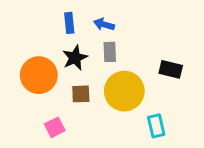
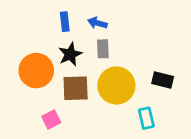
black rectangle: (171, 69) -> (163, 80), moved
brown square: (81, 94) -> (76, 88), size x1.5

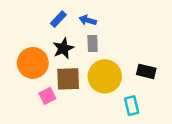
blue rectangle: (65, 22) -> (58, 19), turned 49
pink square: (51, 120) -> (47, 96), moved

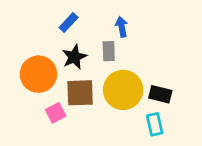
blue arrow: (88, 20) -> (122, 27), moved, turned 63
black rectangle: (146, 71) -> (160, 94), moved

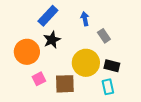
blue rectangle: (69, 22) -> (48, 16), size x1.5
gray rectangle: (109, 51) -> (104, 36), moved, turned -32
brown square: (80, 93) -> (65, 84), moved

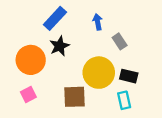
pink square: (39, 79) -> (28, 95), moved

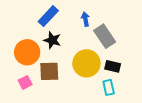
gray rectangle: (120, 41) -> (105, 36), size x1.6
black star: (60, 46) -> (52, 40), turned -30
brown square: (75, 97) -> (49, 71), moved

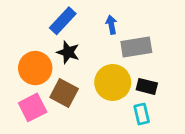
gray rectangle: (105, 36) -> (136, 47), turned -65
brown square: (49, 71) -> (64, 93), turned 30
pink square: (25, 82) -> (33, 107), size x1.5

